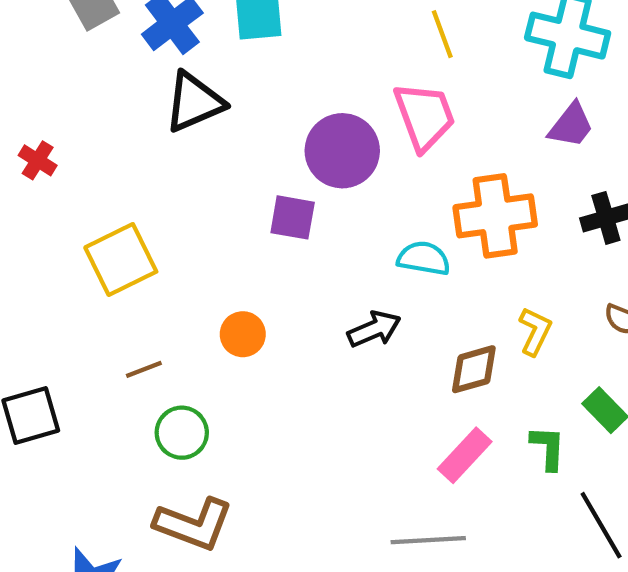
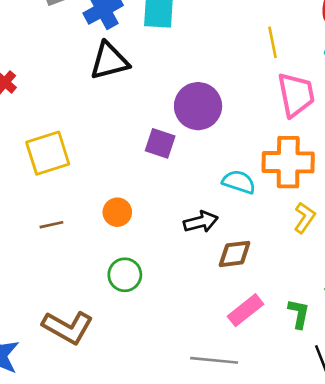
pink trapezoid: (424, 116) -> (296, 95), moved
yellow L-shape: (535, 331) -> (305, 218), moved
brown diamond: (474, 369) -> (235, 254), moved
green circle: (182, 433) -> (125, 275), moved

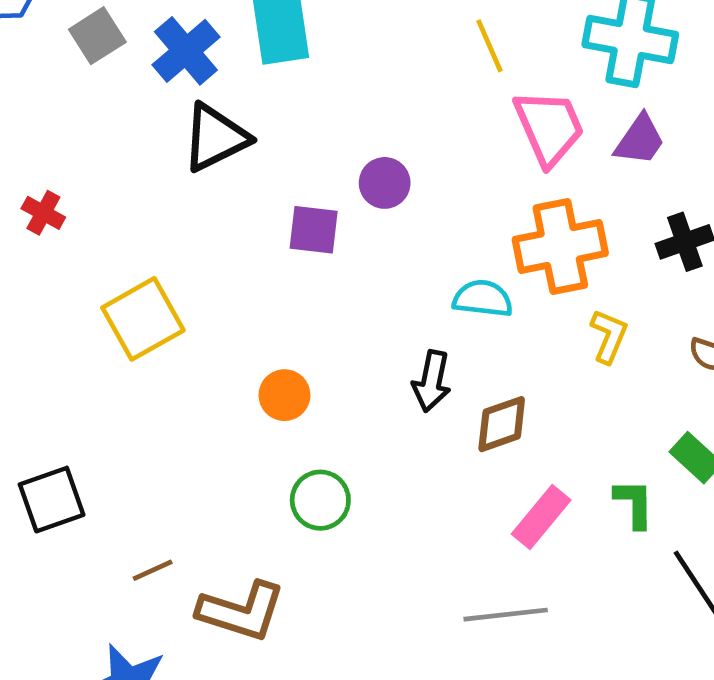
purple circle: (198, 106) -> (385, 183), size x0.6
purple square: (160, 143) -> (314, 230), moved
black arrow: (201, 222) -> (432, 381), turned 128
brown line: (51, 225) -> (153, 570), moved

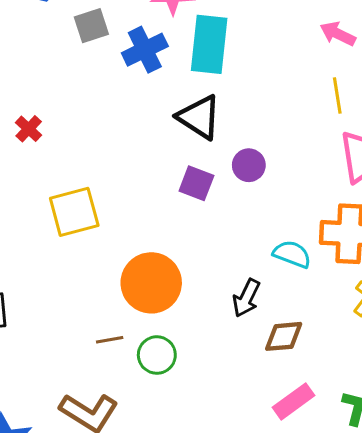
black triangle: (215, 138) -> (199, 117), moved, turned 45
orange circle: (284, 395) -> (151, 283), size x1.8
brown line: (153, 570) -> (110, 340), moved

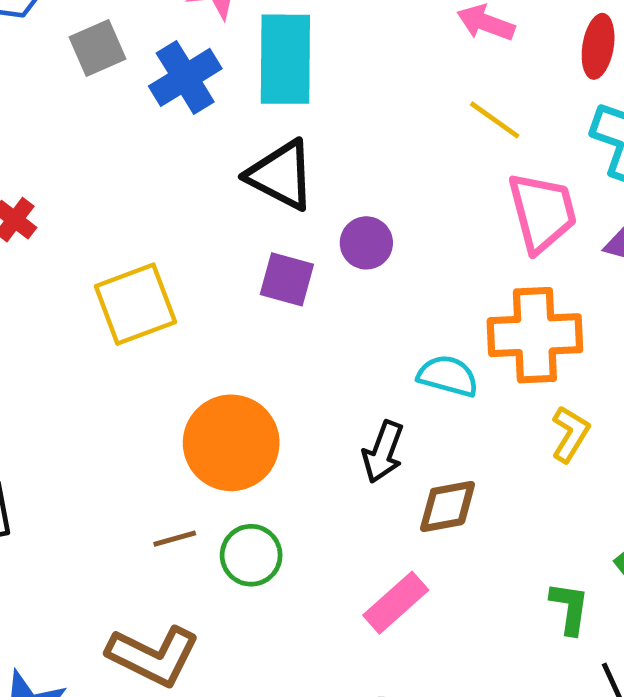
yellow line: (337, 96) -> (495, 120), turned -40
yellow square: (74, 212) -> (135, 304), moved
pink rectangle: (293, 401) -> (396, 603), moved

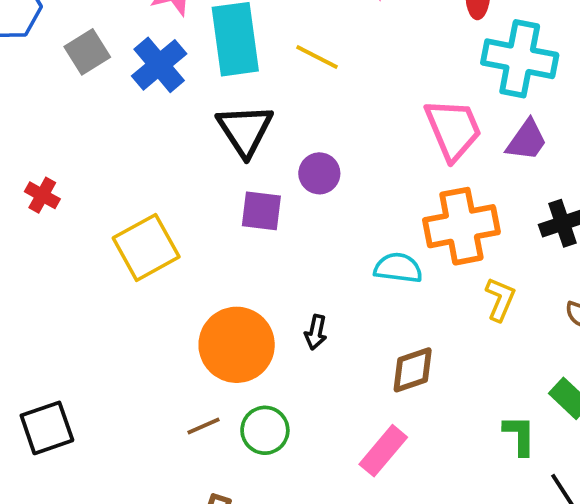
yellow line: (495, 120) -> (317, 57), moved
black triangle: (281, 175) -> (245, 130), turned 38
black arrow: (383, 452) -> (316, 332), moved, size x0.7

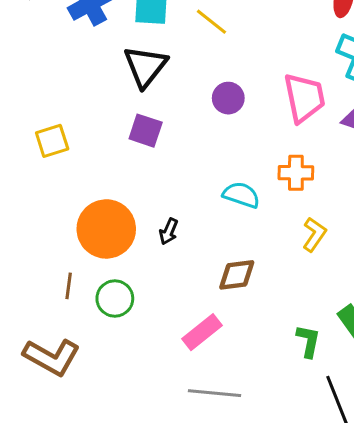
purple circle: (319, 173) -> (228, 98), moved
orange cross: (461, 226) -> (296, 173), size x0.6
yellow square: (146, 247) -> (52, 141), size x0.7
brown line: (203, 426) -> (69, 286), turned -70

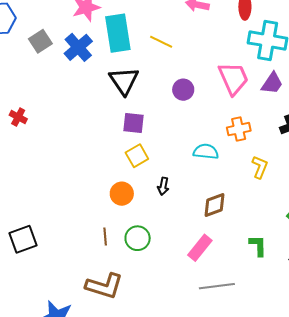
yellow square: (52, 141) -> (137, 156), moved
orange circle: (106, 229) -> (122, 194), size x0.6
green L-shape: (308, 341) -> (258, 246), moved

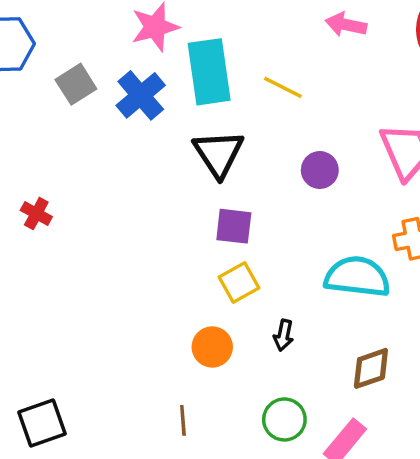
cyan semicircle: (206, 152) -> (357, 277), size x1.5
green circle: (138, 238) -> (284, 419), moved

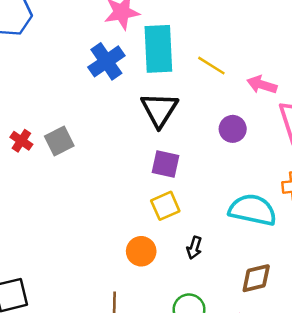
pink arrow: (346, 25) -> (262, 85), moved
gray square: (76, 84) -> (59, 141), moved

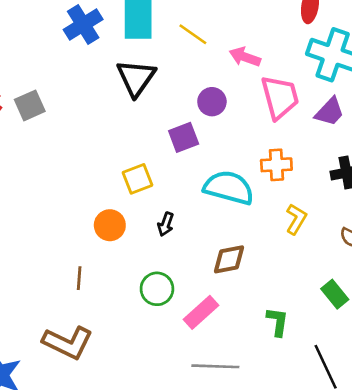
purple square: (165, 164) -> (184, 137), moved, turned -36

